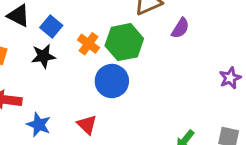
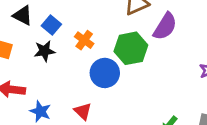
purple semicircle: (180, 28) -> (165, 26), size x1.5
green hexagon: (124, 42) -> (131, 48), moved

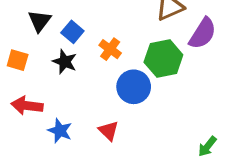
black triangle: (23, 15) -> (40, 21), turned 40
black star: (44, 51) -> (65, 62), turned 30

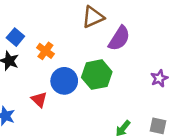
green hexagon: (163, 59) -> (97, 75), moved
red triangle: (109, 131) -> (39, 100), moved

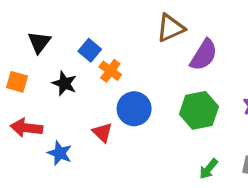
blue square: (15, 37) -> (90, 50), moved
green hexagon: (97, 75) -> (199, 110), moved

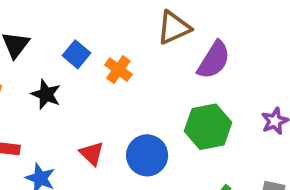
orange cross: (110, 71) -> (118, 70), moved
blue circle: (134, 109) -> (147, 155), moved

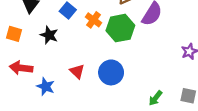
green hexagon: (208, 127) -> (120, 28), moved

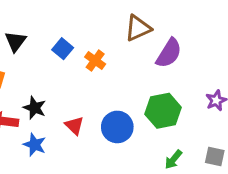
green hexagon: (120, 28) -> (163, 111), moved
black star: (49, 35) -> (35, 108), moved

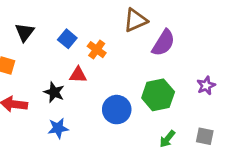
black star: (35, 108) -> (54, 92), moved
red triangle: (74, 126) -> (78, 75), moved, turned -42
blue star: (35, 145) -> (58, 128), moved, turned -30

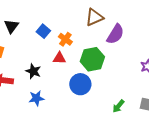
red triangle: (78, 75) -> (59, 58), moved
green hexagon: (158, 95) -> (92, 59), moved

